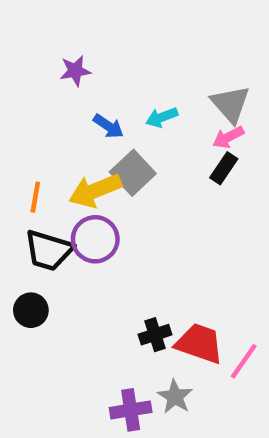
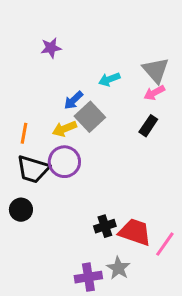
blue arrow: (108, 126) -> (73, 100), moved, turned 102
black rectangle: (224, 168) -> (148, 126), moved
yellow arrow: (95, 190) -> (64, 129), size x0.7

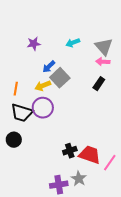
purple star: (51, 48) -> (34, 44), moved
cyan arrow: (109, 79) -> (73, 43), moved
pink arrow: (154, 93) -> (103, 62), turned 32

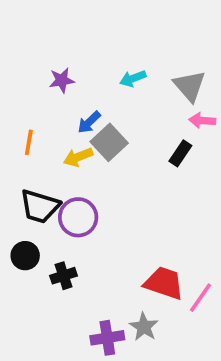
pink arrow: (103, 62) -> (202, 120), moved
orange line: (16, 89) -> (29, 142), moved
purple circle: (43, 108) -> (78, 217), moved
black cross: (70, 151) -> (63, 276), moved

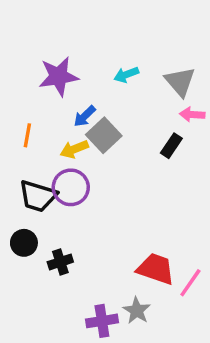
purple star: (62, 80) -> (59, 76), size x1.6
purple circle: (78, 217) -> (71, 187), moved

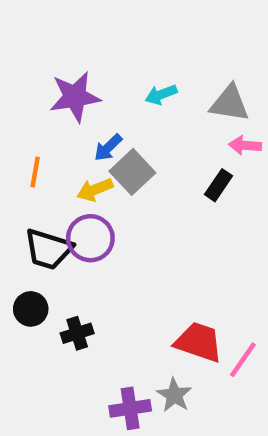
gray triangle: (180, 82) -> (230, 103), turned -40

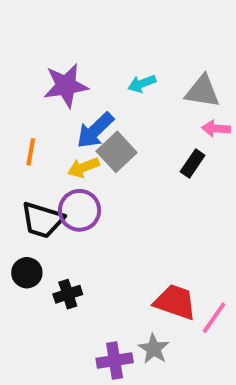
blue arrow: (108, 148) -> (95, 130), size x1.5

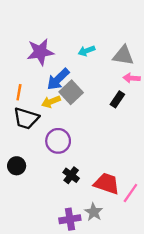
purple circle: (80, 210) -> (58, 141), moved
black trapezoid: (42, 220) -> (26, 118), moved
black cross: (68, 294) -> (71, 175), moved, turned -35

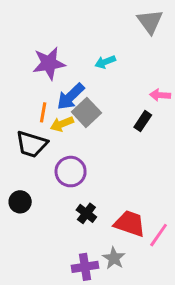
gray triangle: (123, 56) -> (150, 21), moved, turned 45
orange line: (19, 92) -> (43, 112), moved

